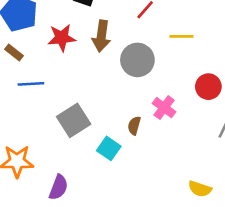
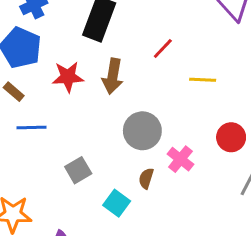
gray circle: (137, 60) -> (142, 131), moved
gray square: (74, 120) -> (78, 170), size x0.7

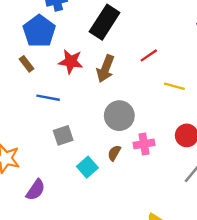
blue line: (31, 128) -> (48, 98), moved
pink cross: (180, 159) -> (144, 144), turned 30

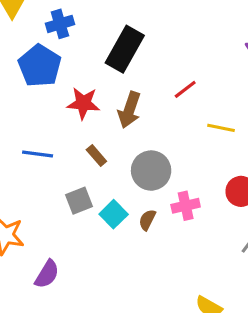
brown rectangle: (26, 64) -> (96, 155), moved
blue line: (48, 98) -> (38, 154), moved
cyan square: (87, 167) -> (114, 214), moved

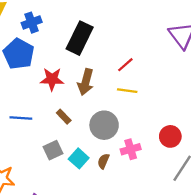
yellow line: (221, 128) -> (127, 91), moved

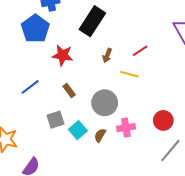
red line: (125, 65) -> (140, 51), moved
brown arrow: (86, 82) -> (107, 55), moved, size x0.6
blue line: (21, 118) -> (30, 87), turned -48

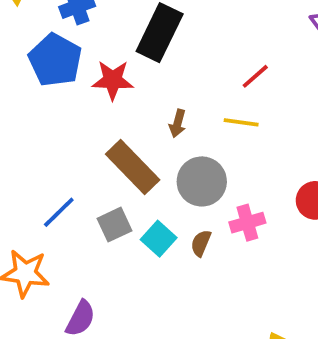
red star: (63, 55) -> (113, 80), moved
brown arrow: (107, 55) -> (178, 123), moved
blue line: (30, 87) -> (59, 212), moved
brown rectangle: (69, 90) -> (133, 167), size x2.0

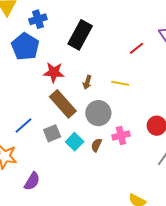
red line: (255, 76) -> (136, 48), moved
red star: (113, 80) -> (54, 72), moved

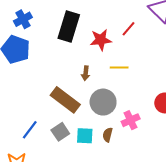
red star: (54, 72) -> (101, 40), moved
cyan square: (75, 142) -> (85, 136), turned -30

